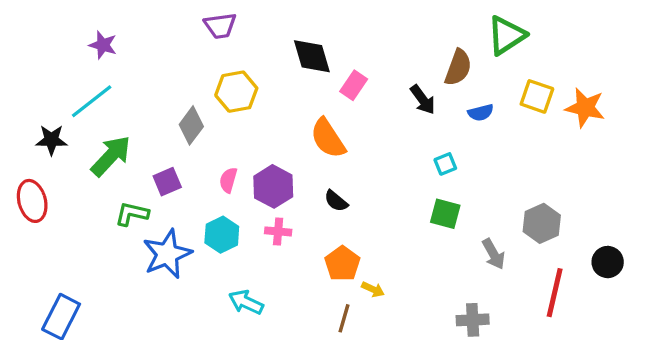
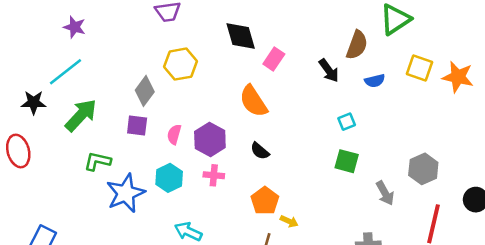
purple square: (167, 182) -> (137, 125), moved, turned 30

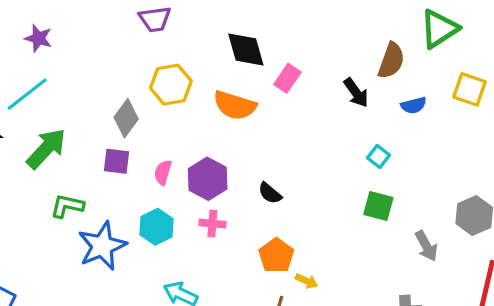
orange semicircle: (253, 101) -> (235, 105), moved, turned -40
cyan square: (347, 122) -> (378, 156), turned -30

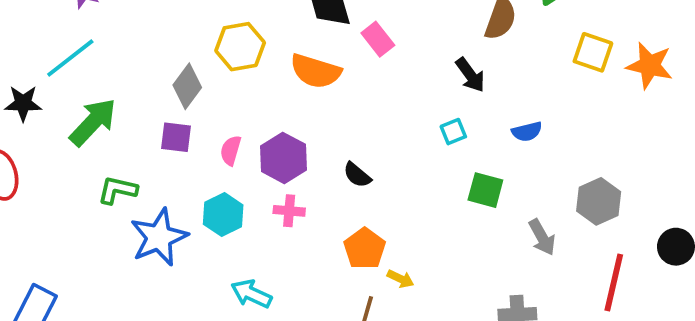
pink rectangle: (287, 78) -> (378, 39), turned -72
black arrow: (356, 93) -> (470, 75), moved
blue semicircle: (414, 105) -> (527, 132), moved
cyan square: (378, 156) -> (453, 132), moved, turned 30

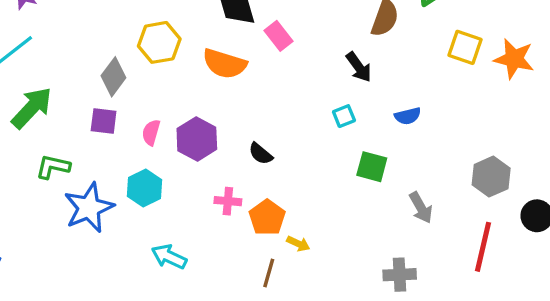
gray hexagon: (599, 201) -> (491, 177), moved
pink cross: (289, 211) -> (228, 201), moved

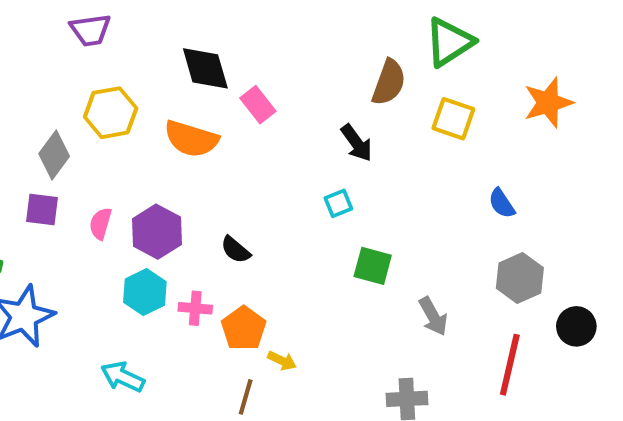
yellow square: (465, 47) -> (453, 119), moved
orange star: (514, 59) -> (548, 103), moved, turned -30
blue semicircle: (408, 116) -> (502, 203), moved, turned 70
cyan hexagon: (144, 188) -> (145, 292), moved

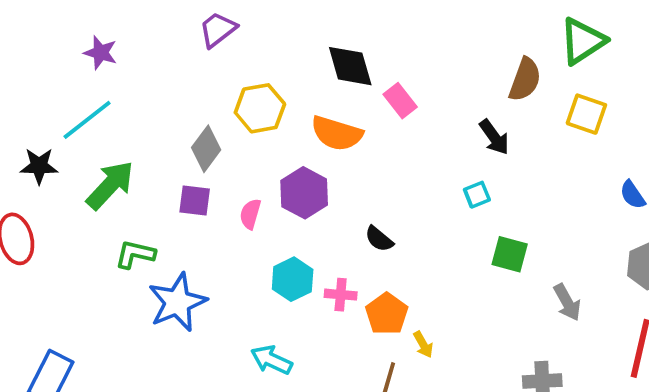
purple trapezoid: (90, 30) -> (218, 30), moved, turned 150
purple hexagon: (157, 232) -> (304, 193), moved
yellow arrow: (282, 361) -> (423, 345), turned 36

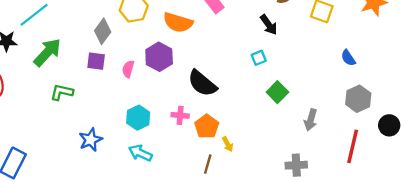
black semicircle: (379, 239) -> (202, 83), size x1.8
green square: (510, 254) -> (277, 92), turned 30
cyan hexagon: (293, 279) -> (138, 118), moved
blue star: (177, 302) -> (91, 140), moved, size x0.7
gray arrow: (567, 302) -> (311, 120), turned 45

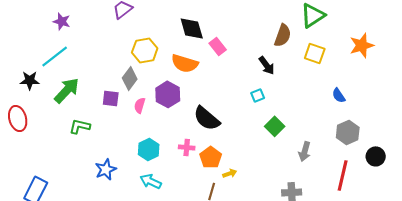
gray diamond: (103, 31) -> (130, 78), moved
yellow arrow: (228, 144) -> (230, 173), turned -80

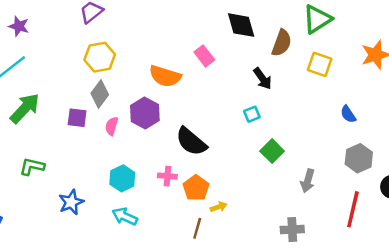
black diamond: (192, 28) -> (241, 25), moved
yellow hexagon: (145, 50) -> (100, 57), moved
green L-shape: (80, 126) -> (32, 167), moved

